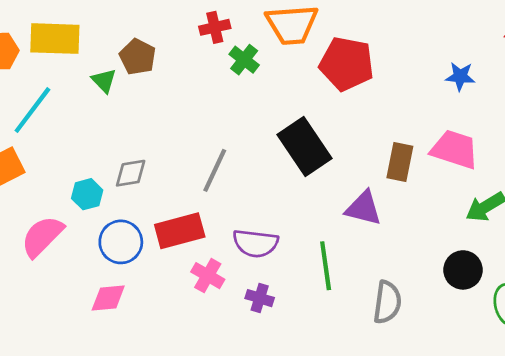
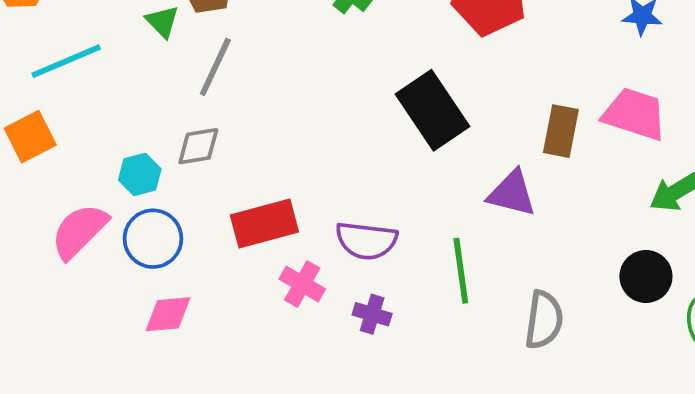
cyan line: (32, 110) -> (66, 61), turned 30
gray line: (215, 170) -> (215, 67), moved
blue circle: (121, 242) -> (153, 239), moved

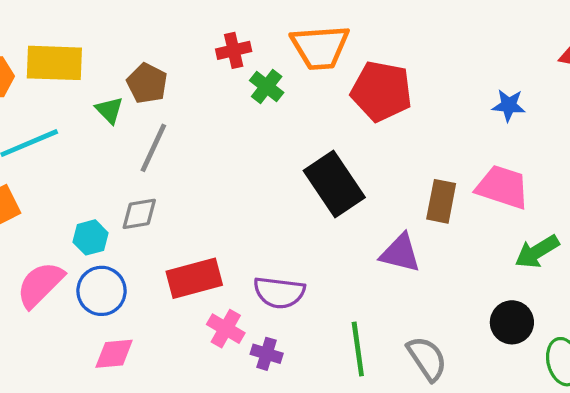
green line: (461, 271) -> (358, 349), moved
purple cross: (372, 314) -> (267, 354), moved
gray semicircle: (544, 320) -> (427, 359), turned -42

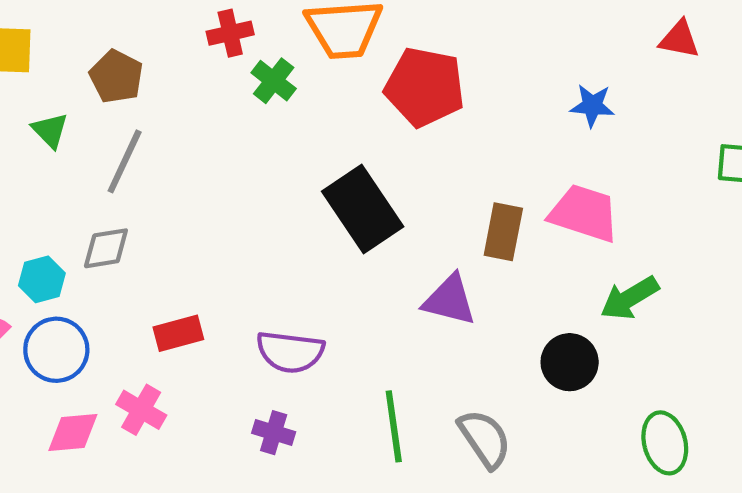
green triangle: (109, 110) -> (50, 130), moved
red rectangle: (194, 278) -> (178, 333), size x0.7
black circle: (512, 322) -> (570, 362), moved
pink cross: (226, 329) -> (141, 410), moved

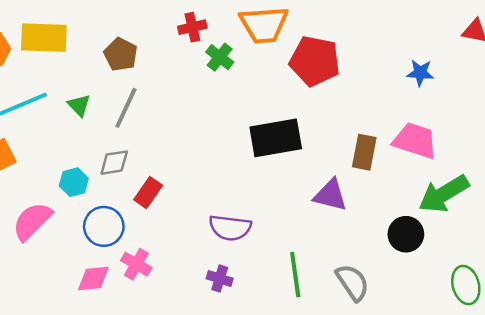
green triangle: (50, 130) -> (79, 105), moved
black rectangle: (363, 209) -> (276, 138), turned -66
green arrow: (630, 298) -> (444, 194), size x1.4
red rectangle: (178, 333) -> (148, 193), moved, turned -40
blue circle: (56, 350) -> (104, 226), moved

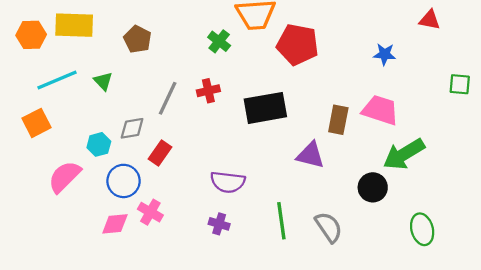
red cross: (192, 27) -> (208, 91), moved
gray line: (126, 108) -> (168, 98), moved

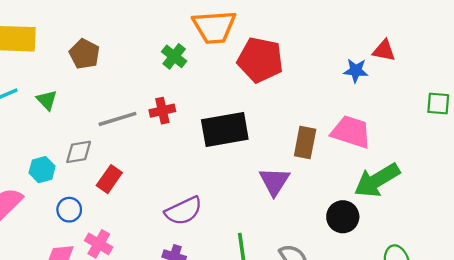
red triangle: (430, 20) -> (384, 50), moved
gray line: (168, 98) -> (118, 119), turned 48
purple triangle: (310, 155) -> (274, 181), turned 48
blue circle: (124, 181) -> (69, 210), size x0.7
purple semicircle: (228, 182) -> (184, 211), turned -32

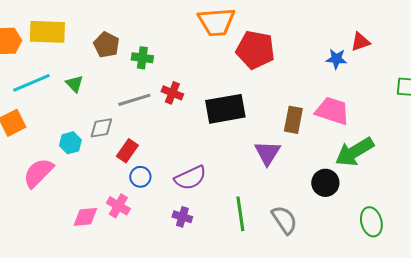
red triangle: (384, 50) -> (360, 42), turned -30
green cross: (174, 56) -> (142, 58), moved, turned -30
red cross: (162, 111) -> (172, 93), turned 35
blue circle: (69, 210) -> (140, 177), moved

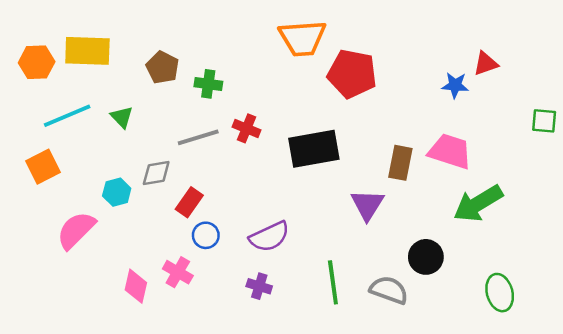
black circle: (325, 183) -> (426, 257), moved
pink diamond: (85, 217) -> (136, 286), turned -72
gray semicircle: (284, 220) -> (389, 290), turned -36

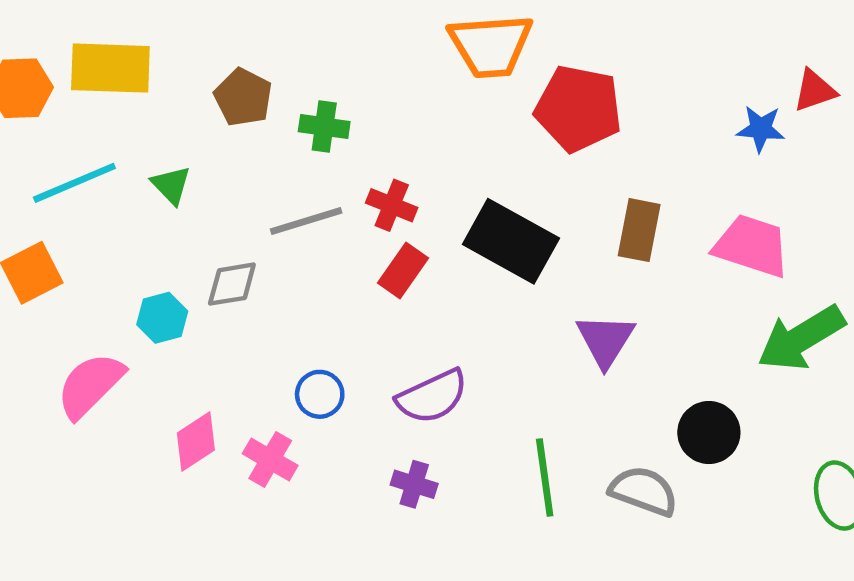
black rectangle: (314, 149) -> (511, 241), turned 39
brown rectangle: (400, 163) -> (639, 230), moved
red rectangle: (189, 202) -> (403, 271), moved
pink diamond: (136, 286) -> (196, 442), moved, turned 44

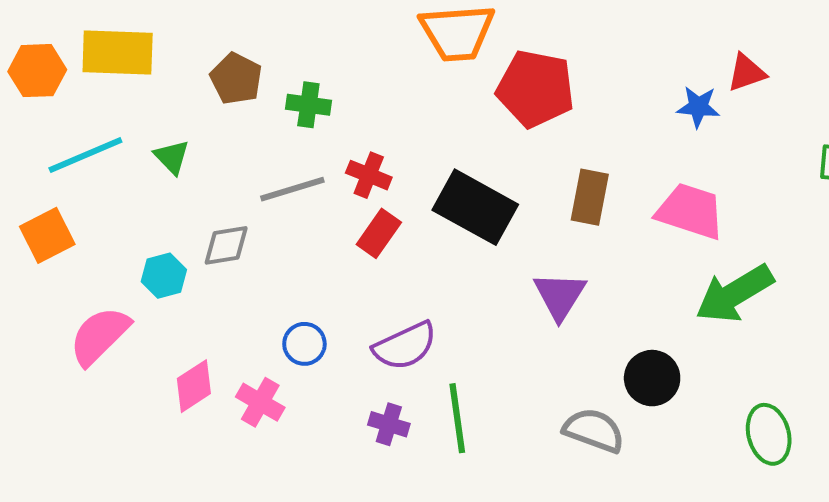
green line: (545, 478) -> (457, 418), moved

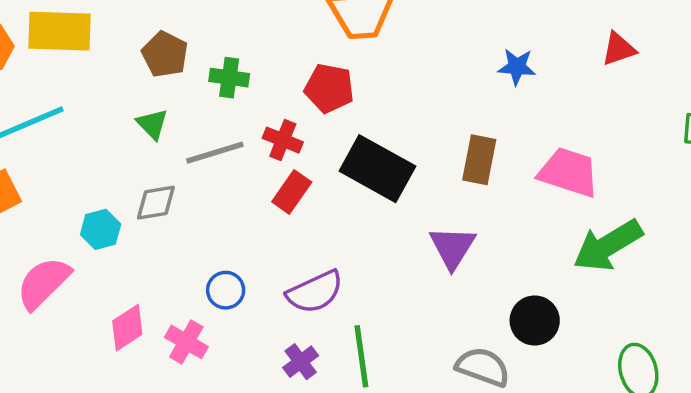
red pentagon: (536, 89) -> (329, 88), moved, size x0.7
blue star: (698, 107) -> (517, 67), moved
green triangle: (172, 157) -> (152, 124), moved
purple cross: (389, 424) -> (301, 362), turned 36

